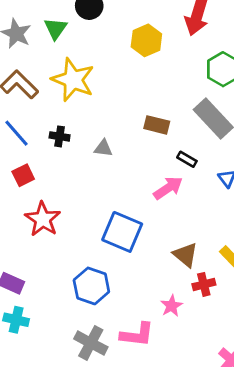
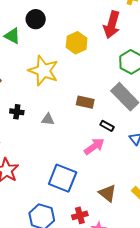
green triangle: (56, 29) -> (12, 36), turned -36
yellow star: (73, 80) -> (43, 71), moved
red cross: (204, 284) -> (80, 215), moved

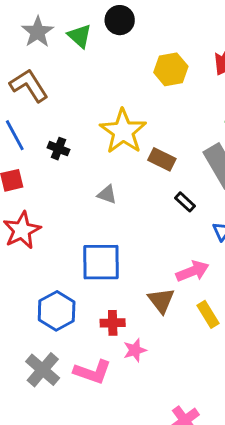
yellow star: (43, 71) -> (123, 131), moved
gray triangle: (48, 119) -> (107, 195), moved
pink arrow: (94, 146) -> (192, 271), moved
blue square: (63, 178) -> (101, 262), turned -36

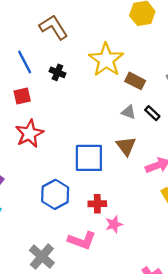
brown L-shape: (29, 85) -> (54, 27), moved
gray triangle: (107, 195) -> (128, 112), moved
brown triangle: (161, 301) -> (126, 146), moved
gray cross: (43, 370) -> (42, 257), moved

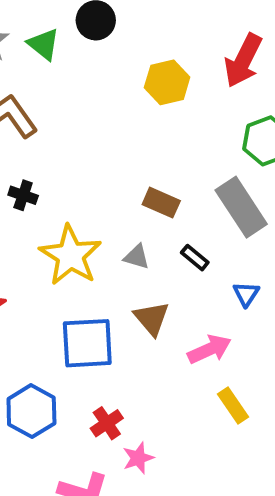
yellow star: (106, 60) -> (70, 255), moved
gray triangle: (128, 112) -> (137, 257), moved
red cross: (97, 204) -> (107, 423), turned -30

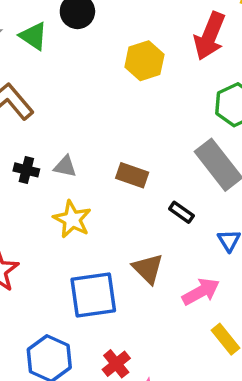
brown rectangle: (161, 203) -> (132, 175), moved
yellow star: (70, 255) -> (72, 219), size x0.7
gray triangle: (137, 257) -> (65, 166), moved

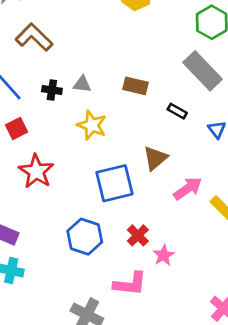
brown triangle: (148, 269) -> (155, 158), turned 40
pink arrow: (201, 292) -> (188, 188), moved

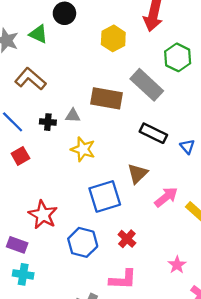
gray rectangle: (203, 71) -> (147, 85), moved
brown rectangle: (135, 86) -> (107, 98), moved, size x1.5
black rectangle: (177, 111) -> (153, 133), size x1.6
red star: (36, 171) -> (43, 215), moved
pink star: (164, 255) -> (177, 265), moved

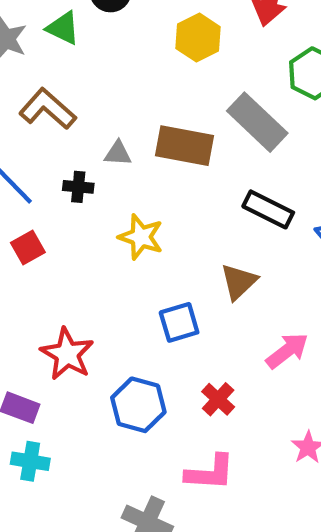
gray triangle: (73, 116) -> (118, 153), moved
blue square: (105, 196) -> (179, 322), size x0.7
pink arrow: (166, 197) -> (287, 351), moved

